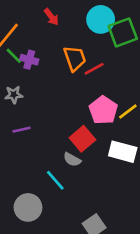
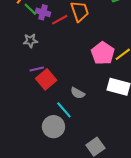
red line: (94, 69) -> (60, 20), moved
red square: (82, 139) -> (46, 79), moved
gray circle: (28, 207) -> (53, 127), moved

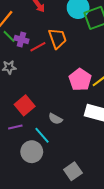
purple line: (37, 69) -> (15, 127), moved

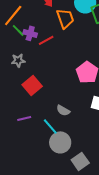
orange trapezoid: (57, 38) -> (65, 18), moved
red square: (25, 105) -> (32, 85), moved
gray circle: (32, 152) -> (60, 142), moved

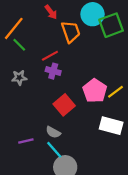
purple cross: (30, 33) -> (53, 71), moved
red square: (32, 85) -> (64, 105), moved
gray semicircle: (63, 110) -> (53, 132), moved

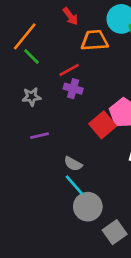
orange trapezoid: (71, 32) -> (95, 40), turned -75
red square: (64, 105) -> (103, 125), moved
purple line: (26, 141) -> (40, 136), moved

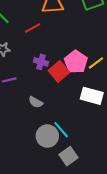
purple cross: (73, 89) -> (41, 62), moved
cyan line: (74, 185) -> (61, 130), moved

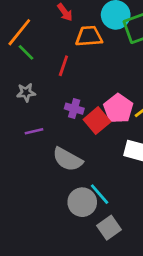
red line: (32, 28) -> (63, 66), turned -42
gray semicircle: (36, 102) -> (68, 159), size x1.6

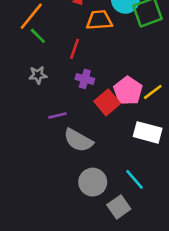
purple cross: (74, 109) -> (85, 79), moved
purple line: (34, 131) -> (57, 115), moved
cyan line: (100, 194) -> (134, 179), moved

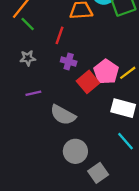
purple line: (57, 115) -> (33, 93), moved
cyan line: (134, 179) -> (125, 141), moved

